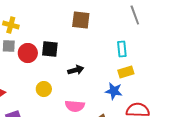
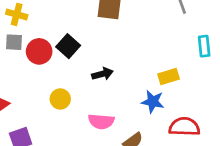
black square: (50, 49) -> (68, 46), turned 36
cyan rectangle: (122, 49) -> (204, 46), moved

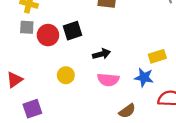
black square: (68, 46) -> (73, 31), turned 30
pink semicircle: (101, 121) -> (108, 80), moved

